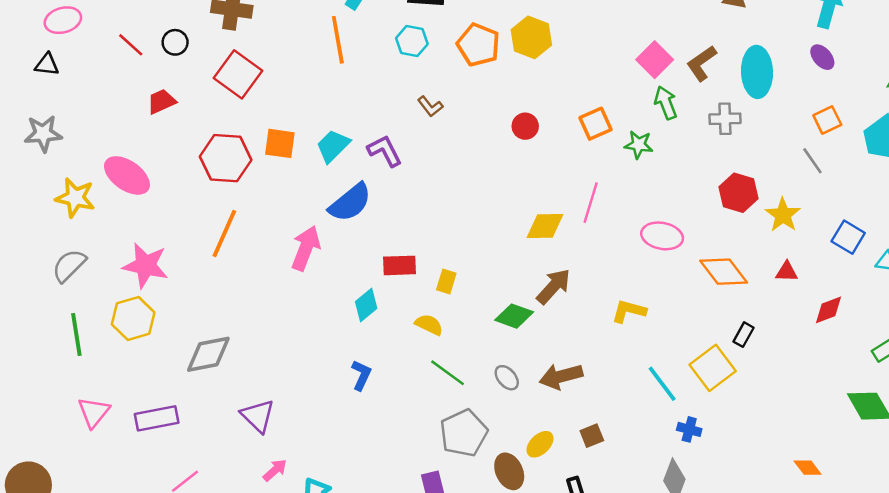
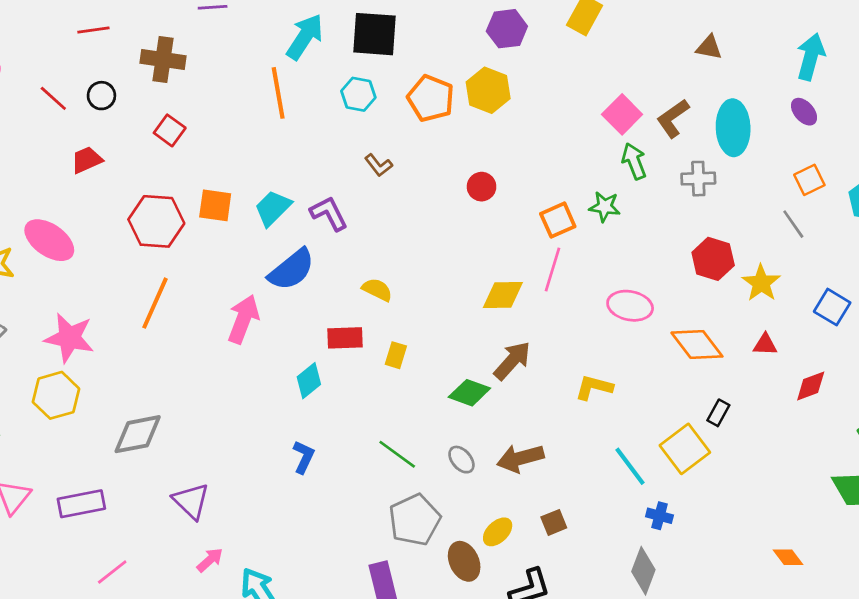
red square: (238, 74) -> (170, 130), size x0.6
orange square: (595, 124) -> (558, 220), moved
yellow semicircle: (429, 325) -> (377, 290), moved

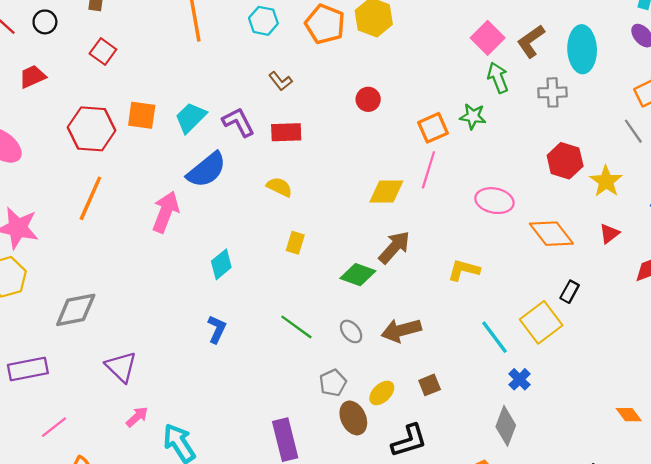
red rectangle: (345, 338) -> (286, 132), moved
red triangle: (765, 345) -> (609, 234), turned -40
blue cross: (659, 516) -> (520, 379), turned 30
gray pentagon: (415, 520) -> (333, 383), moved, size x0.6

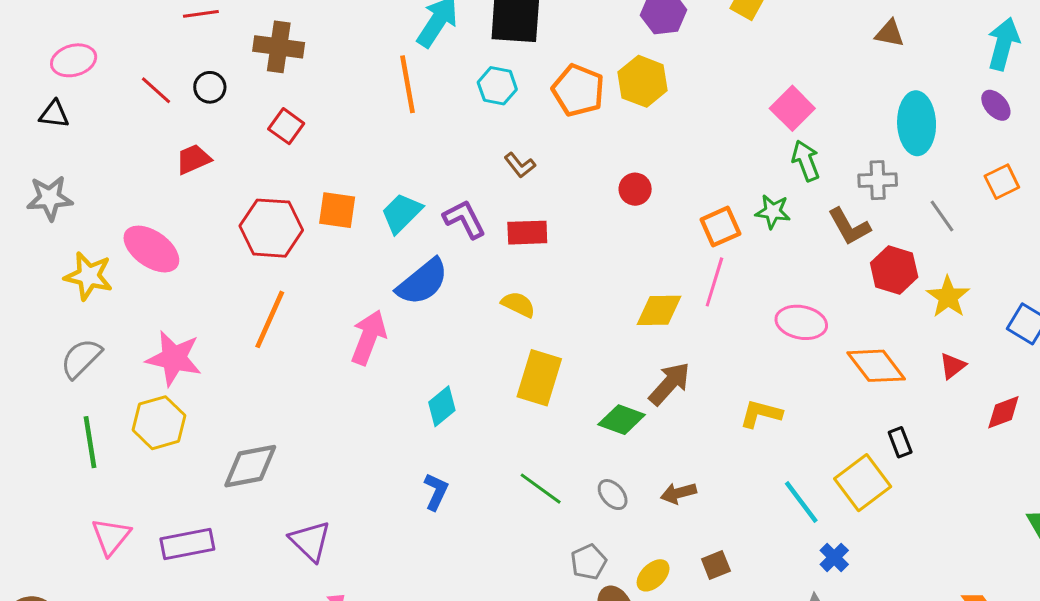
brown L-shape: (531, 41) -> (849, 227), moved, turned -84
gray line: (633, 131) -> (942, 216), moved
yellow rectangle: (295, 243) -> (539, 378), size x1.8
black rectangle: (570, 292) -> (900, 442), turned -50
brown arrow: (401, 330) -> (678, 493), size x0.7

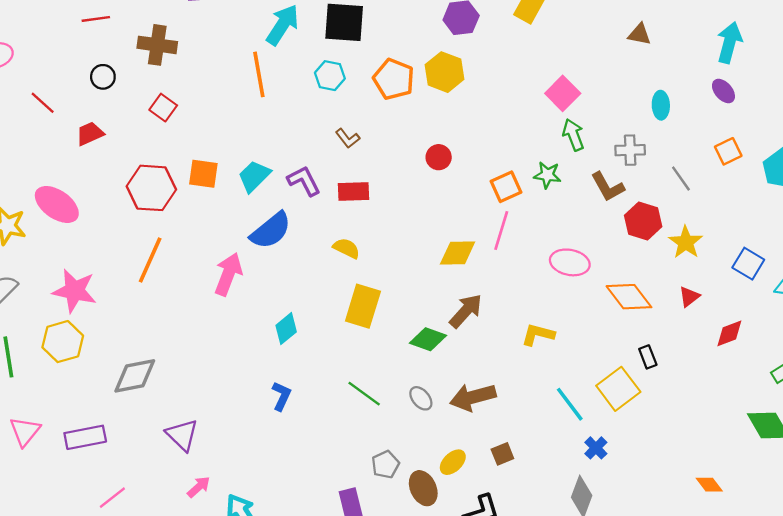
red line: (156, 90) -> (43, 103), moved
cyan ellipse: (917, 123) -> (661, 105), size x0.6
brown arrow: (678, 493) -> (473, 397), size x1.6
gray pentagon: (589, 562) -> (385, 465), moved

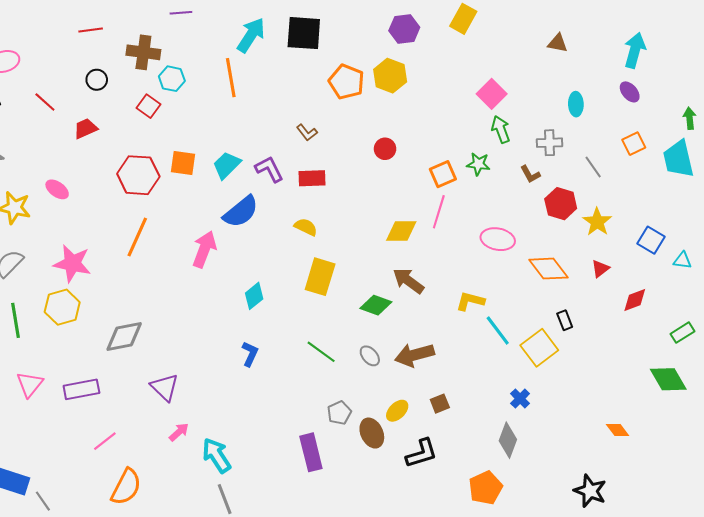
cyan hexagon: (330, 76) -> (172, 79), moved
brown L-shape: (608, 187) -> (530, 174), size x0.7
pink ellipse: (57, 204) -> (57, 189), size x0.6
brown arrow: (466, 311) -> (408, 281), turned -96
cyan line: (570, 404) -> (498, 330), moved

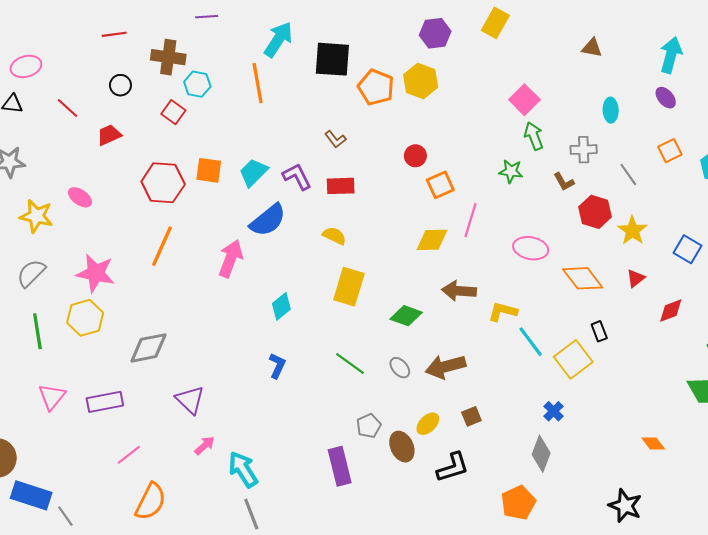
black square: (304, 33) -> (332, 59), moved
orange square: (443, 174) -> (440, 185), moved
brown arrow: (408, 281) -> (459, 291), moved, turned -32

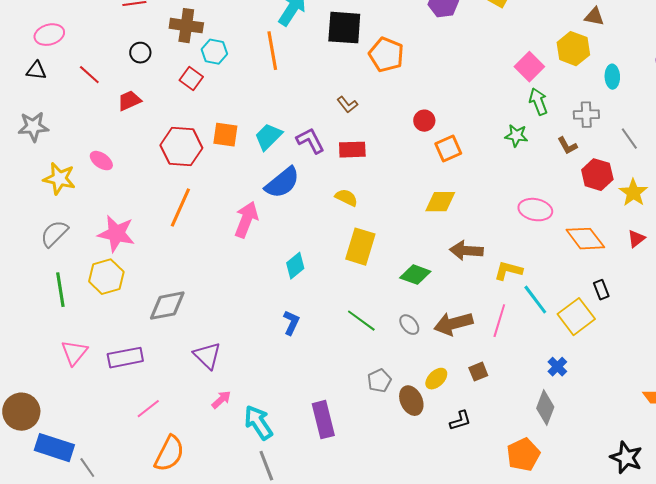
yellow hexagon: (421, 81) -> (573, 49), moved
pink line: (470, 220) -> (499, 321), moved
purple rectangle: (340, 466) -> (323, 420), moved
black L-shape: (453, 467) -> (460, 421), size x0.7

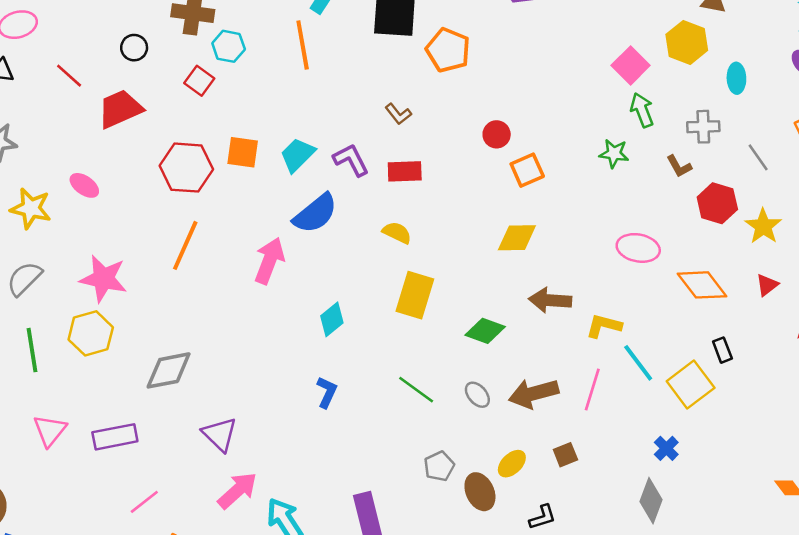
red trapezoid: (129, 101) -> (120, 109), size x1.5
pink arrow: (221, 400) -> (237, 490), size x1.6

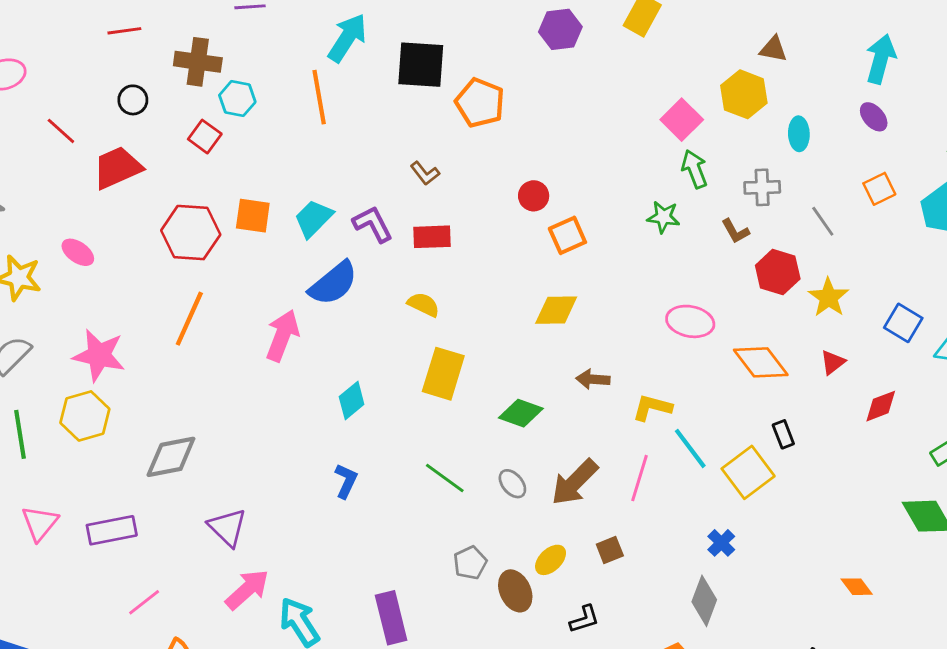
brown arrow: (550, 300) -> (593, 379), size x0.7
brown arrow: (534, 393) -> (575, 482), turned -30

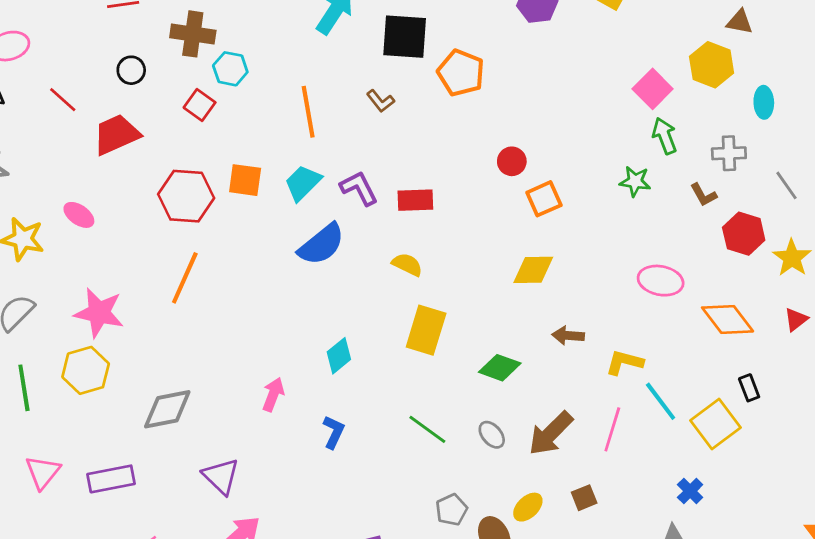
orange line: (319, 97) -> (308, 112), moved
brown L-shape: (425, 173) -> (380, 101), moved
pink arrow: (282, 336) -> (273, 395), moved, size x0.7

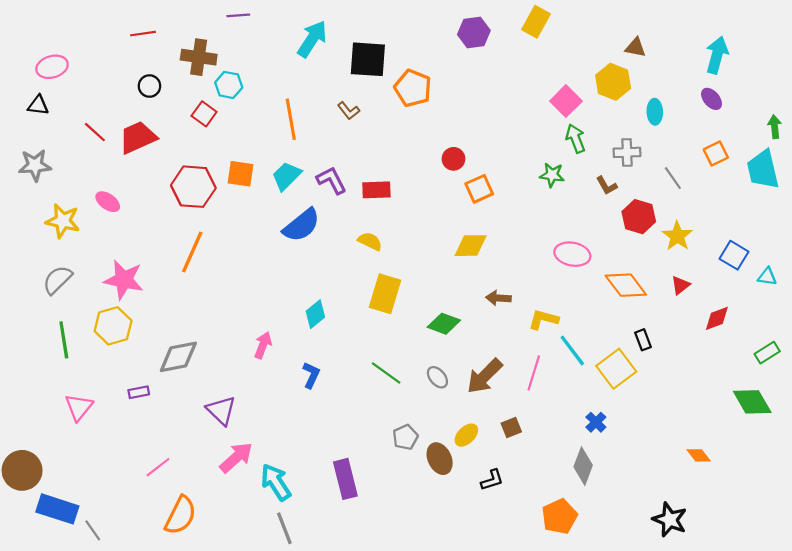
red line: (63, 100) -> (95, 132), moved
purple rectangle: (111, 479) -> (139, 392), moved, size x0.6

